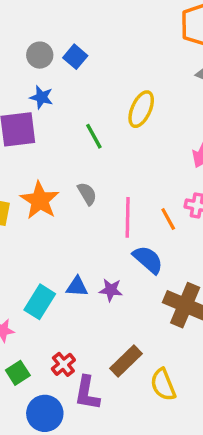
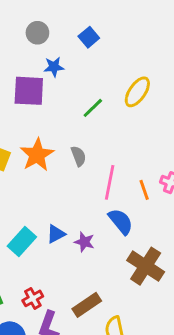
gray circle: (40, 55) -> (37, 33), moved
blue star: (41, 97) -> (54, 67), turned -30
green line: (94, 136) -> (93, 108), turned 65
blue triangle: (77, 287) -> (56, 234), turned -42

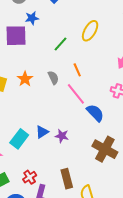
orange star: (37, 155) -> (25, 79), size x0.7
pink line: (110, 182) -> (76, 94), turned -45
orange line: (144, 190) -> (77, 70), moved
blue semicircle: (121, 221) -> (95, 113), moved
brown rectangle: (87, 305) -> (67, 179), turned -66

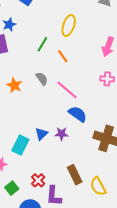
orange line: (77, 70) -> (63, 56), moved
blue semicircle: (95, 113) -> (78, 114), moved

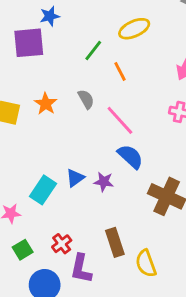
yellow ellipse: (69, 26) -> (134, 29), turned 40

